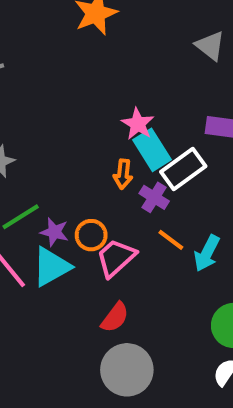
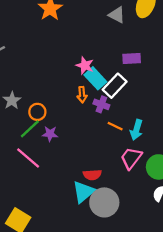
orange circle: (91, 235) -> (37, 112), moved
pink trapezoid: (116, 258) -> (131, 158), moved
cyan triangle: (51, 267) -> (84, 192), moved
red semicircle: (115, 317) -> (92, 175), turned 60

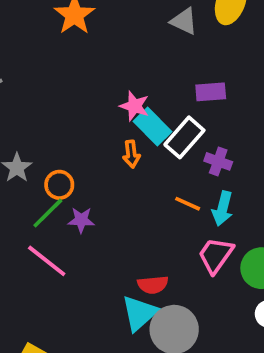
purple cross: (101, 104) -> (218, 161), moved

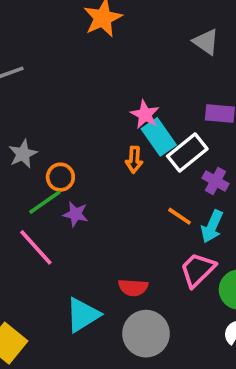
cyan triangle: (140, 313) -> (83, 315), moved

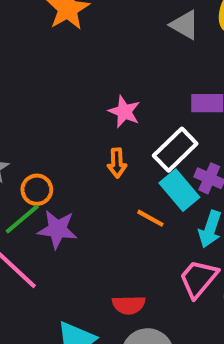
cyan rectangle: (159, 137) -> (179, 190), moved
purple star: (76, 214) -> (57, 229), size x1.4
orange line: (180, 216) -> (150, 218), moved

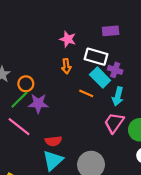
white rectangle: (175, 150) -> (96, 57), turned 65
red semicircle: (129, 305) -> (53, 141), moved

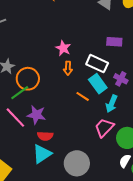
pink star: (68, 39) -> (63, 48), moved
purple cross: (115, 70) -> (121, 79), moved
orange circle: (26, 84) -> (28, 79), size x1.5
purple star: (38, 103) -> (36, 115), moved

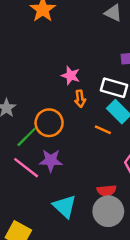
orange circle: (28, 79) -> (49, 123), moved
red semicircle: (45, 136) -> (107, 191), moved
cyan triangle: (42, 154) -> (65, 206), turned -35

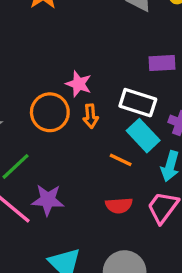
orange circle: (49, 123) -> (50, 112), moved
red semicircle: (107, 191) -> (119, 205), moved

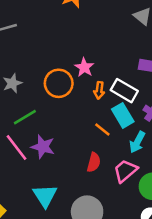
orange arrow: (91, 116) -> (99, 90), moved
red semicircle: (119, 205) -> (94, 162), turned -84

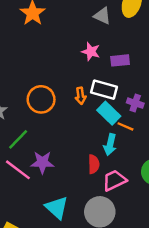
pink star: (84, 67) -> (91, 52), moved
orange line: (102, 129) -> (125, 126), moved
cyan arrow: (137, 142) -> (110, 145), moved
pink trapezoid: (125, 171) -> (114, 180), moved, turned 30

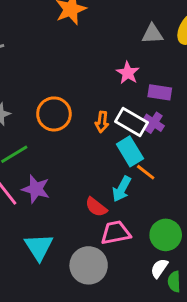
gray triangle: (102, 16) -> (152, 34), turned -42
purple cross: (135, 103) -> (154, 123), moved
red semicircle: (94, 164) -> (96, 207), turned 114

